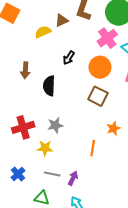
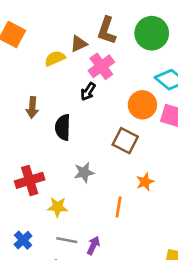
pink cross: (107, 38) -> (101, 66), moved
orange circle: (100, 67) -> (142, 105), moved
gray star: (55, 125) -> (84, 172), moved

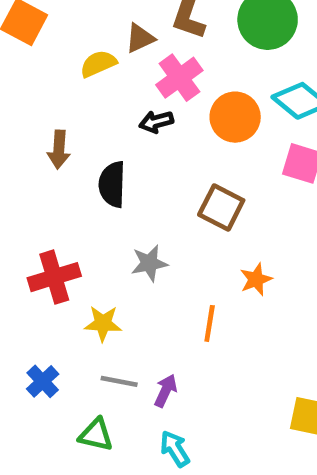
black arrow: (88, 92) -> (156, 122), turned 42
orange circle: (142, 105) -> (235, 117), moved

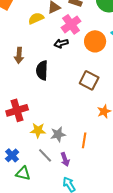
gray star: (149, 263) -> (58, 134), moved
orange line: (210, 323) -> (84, 140), moved
gray line: (119, 381) -> (45, 155), turned 35
purple arrow: (166, 391) -> (65, 159), turned 136
green triangle: (96, 435) -> (23, 173), moved

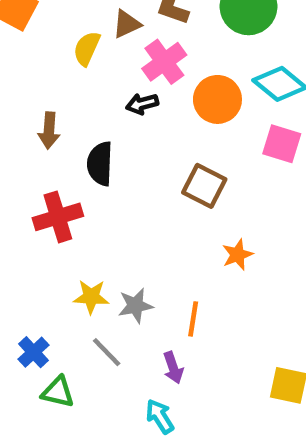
yellow semicircle: (36, 18) -> (87, 48), turned -42
red cross: (17, 110) -> (58, 217), moved
purple arrow: (65, 159) -> (173, 368), moved

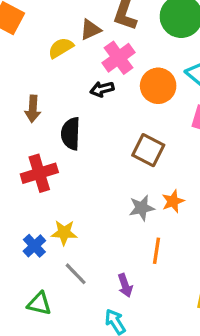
yellow semicircle: (87, 48) -> (61, 48), turned 35
gray star: (135, 306) -> (142, 208), moved
orange line: (193, 319) -> (156, 251), moved
blue cross: (33, 352) -> (34, 246), moved

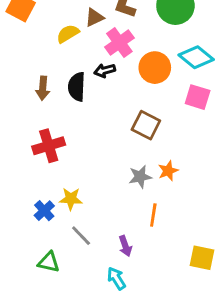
black semicircle: (71, 134) -> (77, 87), moved

